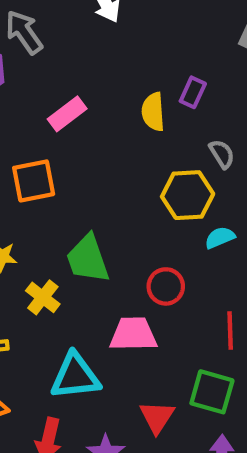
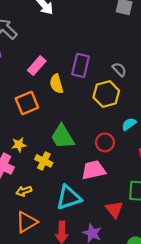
purple rectangle: (193, 92) -> (81, 65), moved, size x1.5
yellow semicircle: (153, 112) -> (56, 84), moved
cyan semicircle: (220, 238) -> (129, 124), moved

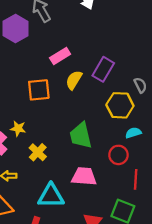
yellow semicircle: (56, 84) -> (74, 80), turned 30
cyan semicircle: (129, 124) -> (133, 133), moved
green trapezoid: (63, 137) -> (81, 135), moved
red circle: (105, 142) -> (118, 155), moved

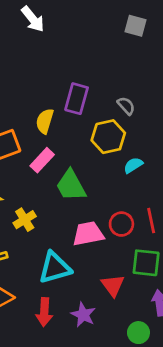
pink rectangle: (60, 56) -> (42, 160), moved
yellow cross: (38, 152) -> (25, 220), turned 30
red circle: (118, 155) -> (121, 224), moved

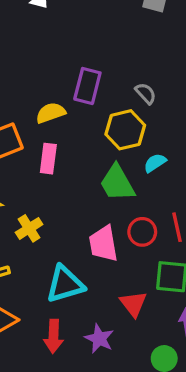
yellow semicircle: (45, 121) -> (51, 113), turned 55
pink rectangle: (42, 160) -> (48, 159), turned -35
green trapezoid: (71, 185) -> (117, 183), moved
pink trapezoid: (88, 234) -> (103, 244), turned -88

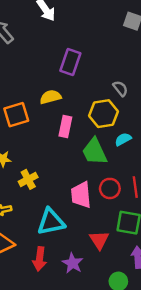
purple rectangle: (87, 86) -> (70, 62), moved
pink rectangle: (48, 159) -> (65, 127), moved

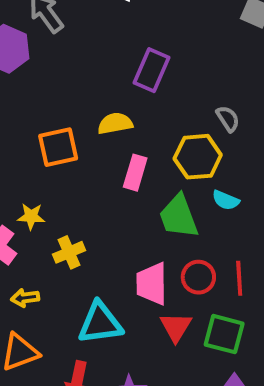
cyan semicircle: (123, 139) -> (226, 200), turned -133
red triangle: (99, 240) -> (176, 327), moved

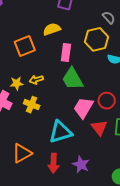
green trapezoid: (179, 216) -> (73, 79), moved
yellow cross: (69, 252) -> (32, 105), moved, turned -35
pink trapezoid: (152, 284) -> (83, 108), turned 40
yellow arrow: (25, 298) -> (36, 80), moved

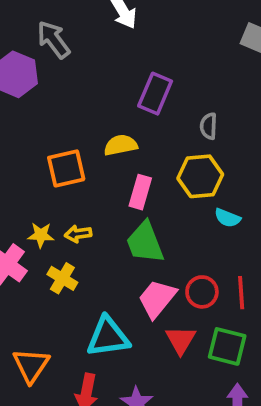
gray semicircle: (109, 18) -> (209, 126), moved, turned -144
orange triangle: (22, 153) -> (31, 365), turned -35

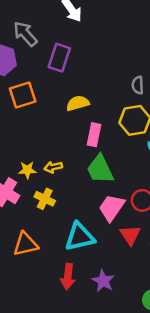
purple rectangle: (155, 94) -> (59, 58), moved
orange square: (66, 168) -> (23, 95), moved
orange triangle: (31, 365) -> (26, 244), moved, turned 48

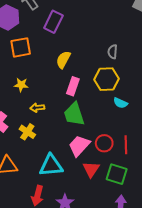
yellow semicircle: (78, 103) -> (63, 60), turned -54
yellow star: (27, 170) -> (21, 85), moved

